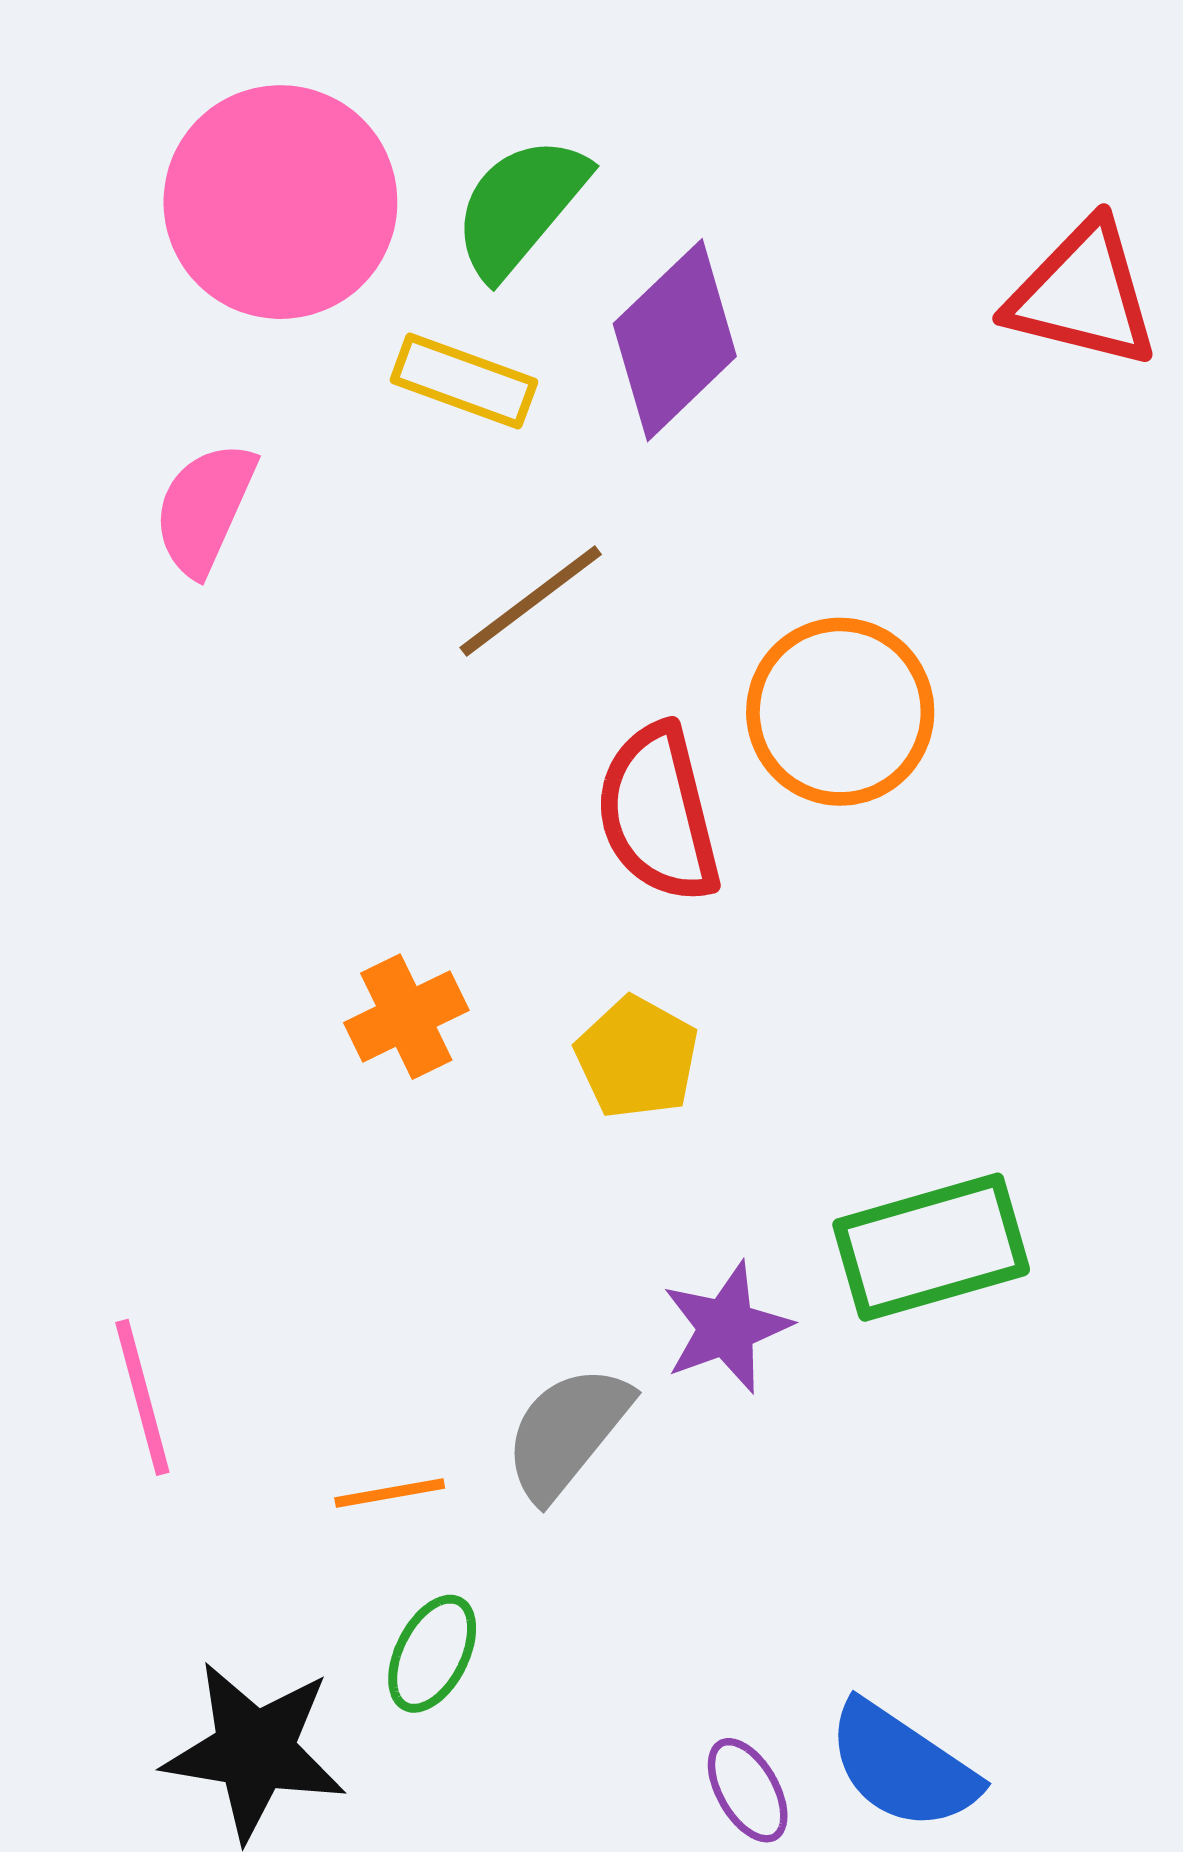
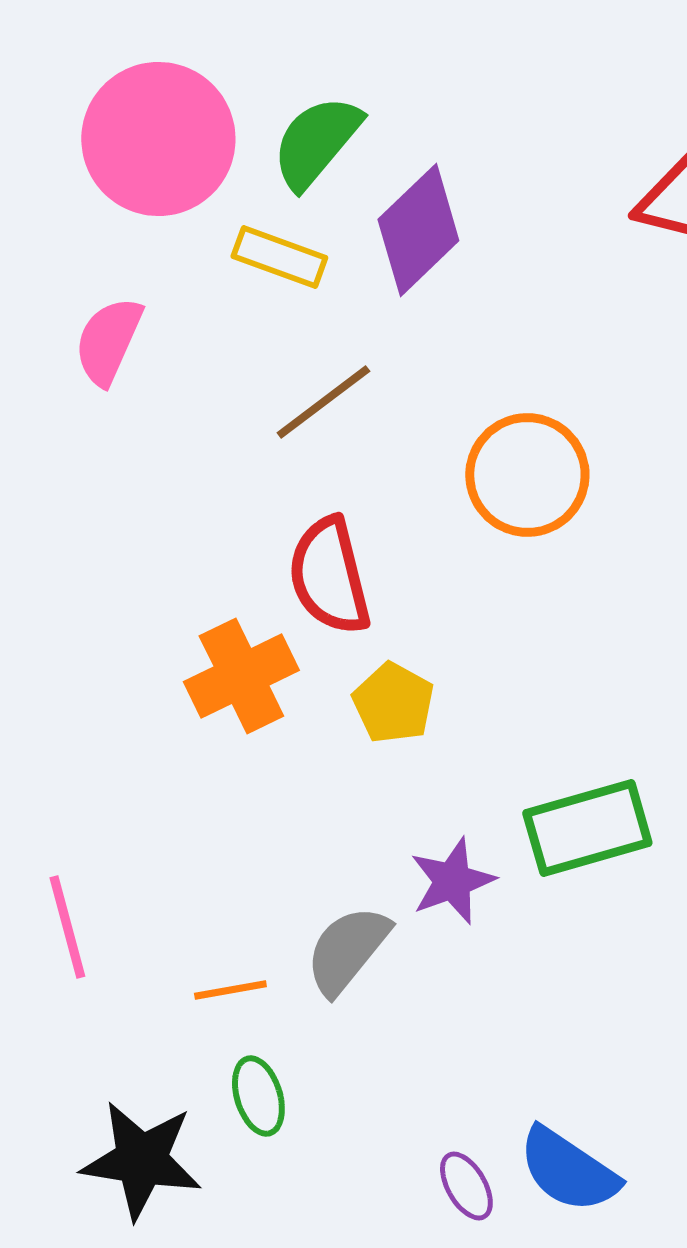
red semicircle: (658, 813) -> (329, 576), moved
orange cross: (406, 1017) -> (241, 676), size x1.4
green ellipse: (432, 1654) -> (258, 1096), turned -44

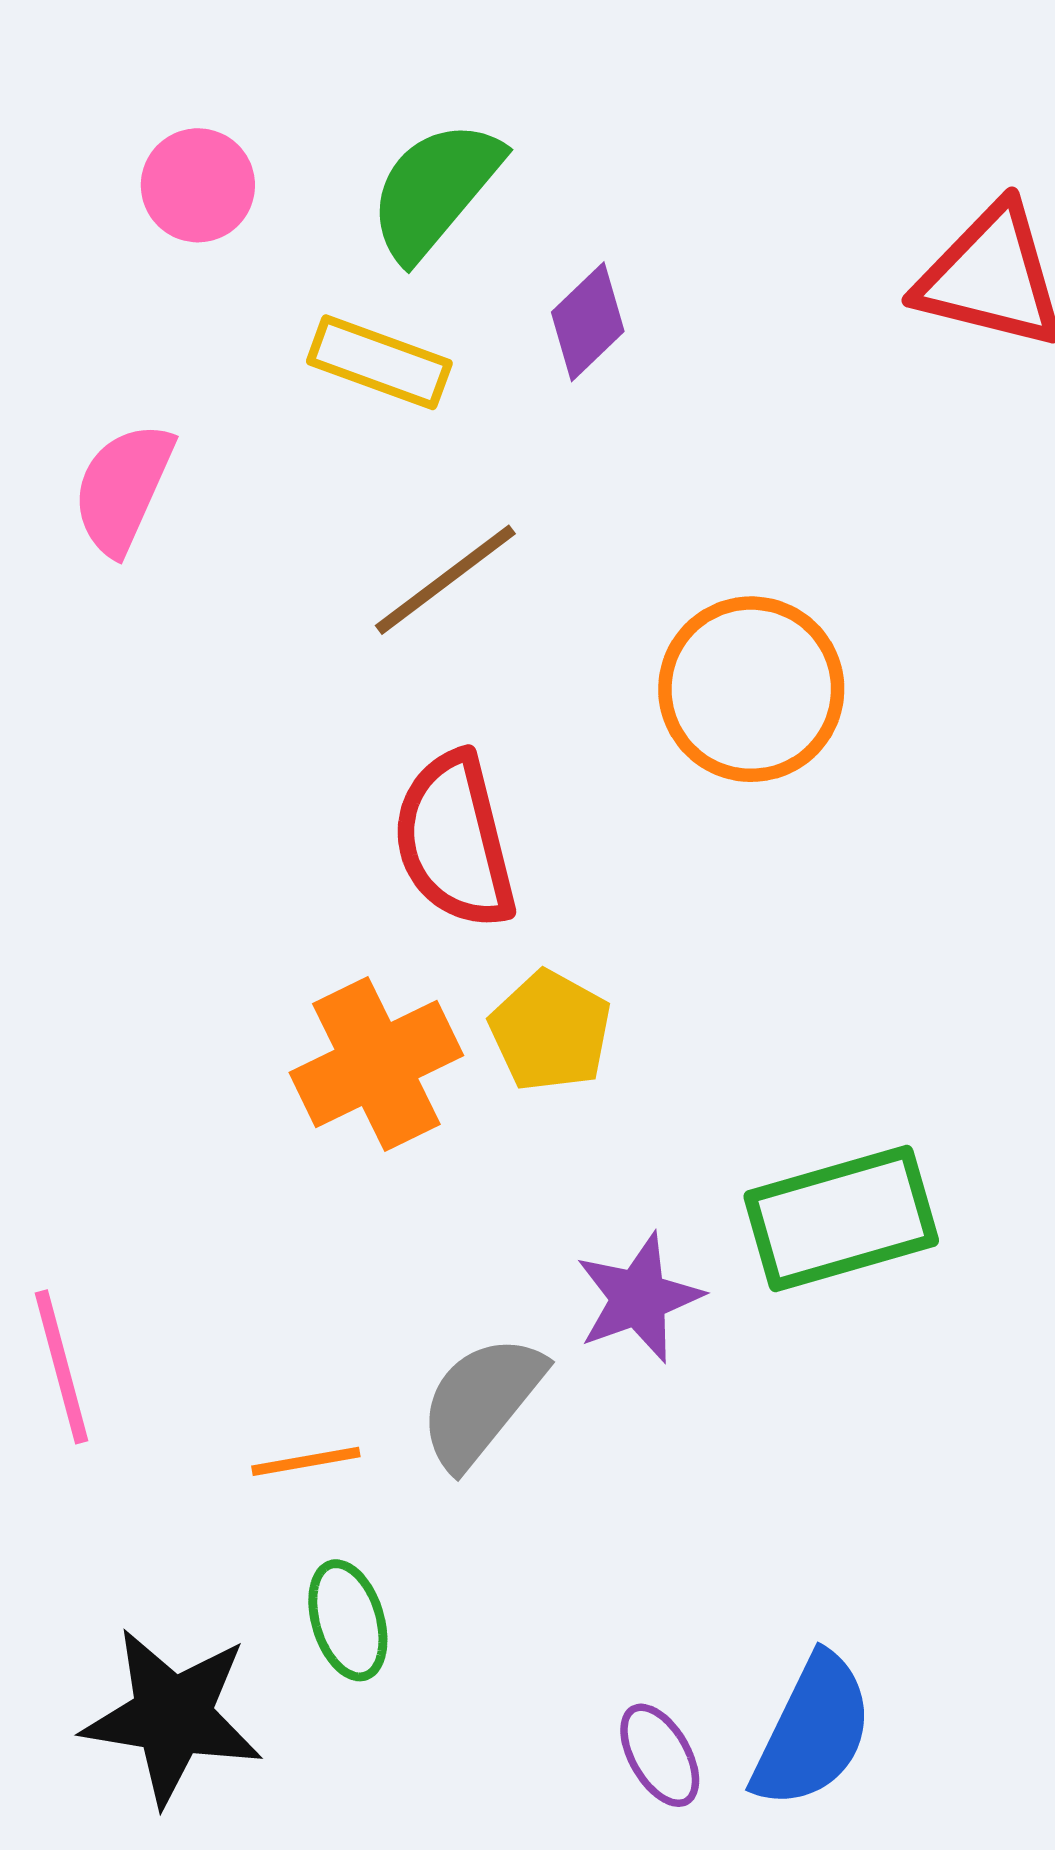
pink circle: (158, 139) -> (198, 185), size x0.5
purple diamond: (418, 230) -> (588, 322), size x0.6
orange cross: (241, 676) -> (376, 1064), moved
blue semicircle: (568, 1170) -> (813, 1731), turned -98

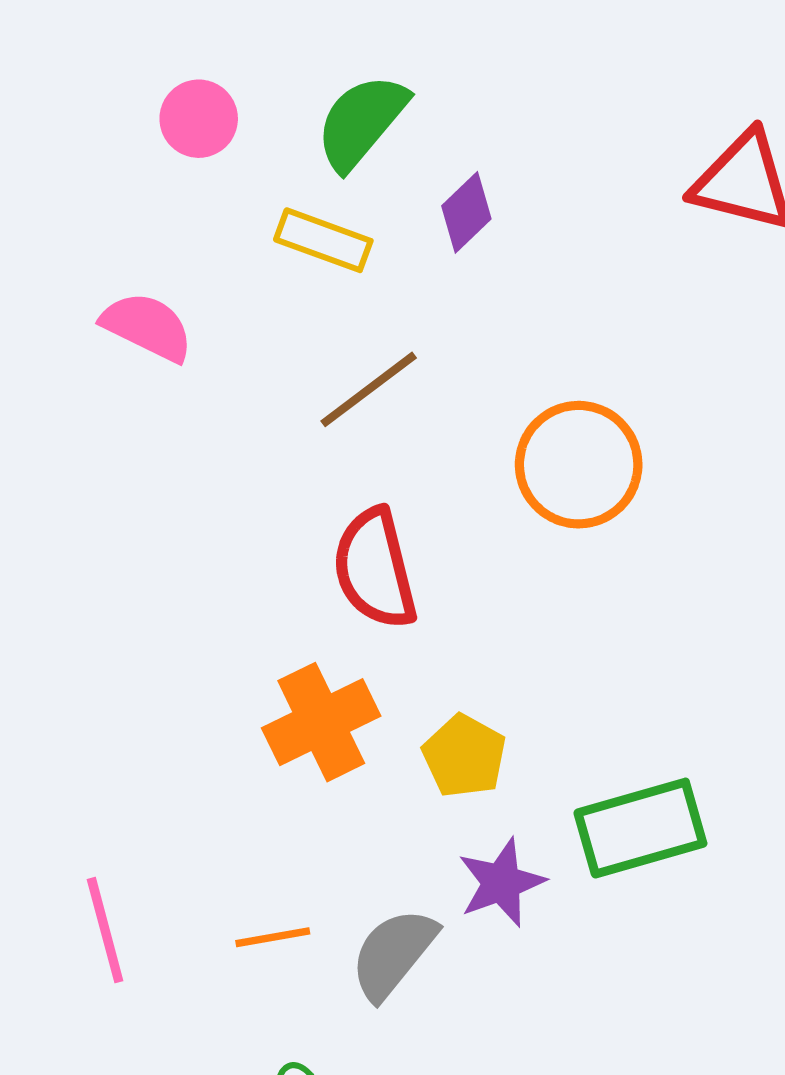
pink semicircle: (123, 488) -> (147, 327), turned 92
yellow pentagon: (550, 1031) -> (464, 756), moved
orange line: (306, 1461) -> (273, 937), moved

